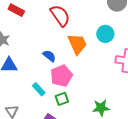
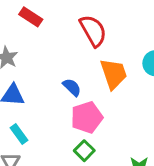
cyan rectangle: (39, 89) -> (19, 134), moved
green square: (62, 99) -> (84, 151), turned -32

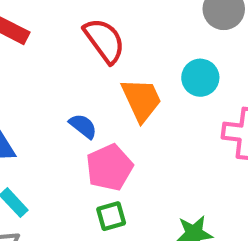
green square: (84, 151) -> (111, 216), turned 36

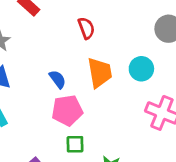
red semicircle: (104, 41) -> (86, 28), size x0.7
green square: (111, 216) -> (75, 144), moved

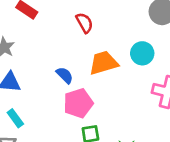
orange trapezoid: (100, 73) -> (103, 63), turned -88

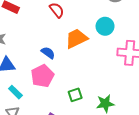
pink pentagon: (78, 103) -> (42, 76), moved

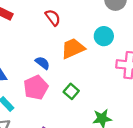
green square: (75, 95) -> (71, 91), moved, turned -32

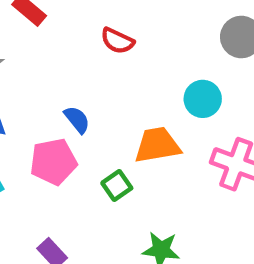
red semicircle: (53, 18) -> (117, 41), turned 138
orange trapezoid: (73, 48) -> (157, 145), moved

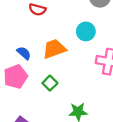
orange trapezoid: (157, 145) -> (54, 49), moved

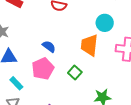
orange trapezoid: (54, 49) -> (89, 45), moved, turned -60

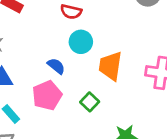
cyan circle: (105, 23) -> (81, 42), moved

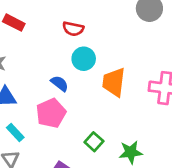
green square: (90, 102) -> (94, 142), moved

